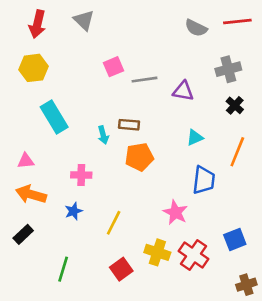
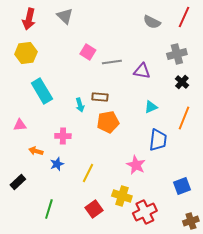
red line: (237, 22) -> (184, 17), turned -60
pink square: (114, 67) -> (88, 52), turned -35
orange arrow: (31, 194) -> (36, 151), moved, size x0.6
red cross: (193, 255) -> (145, 212), moved, turned 30

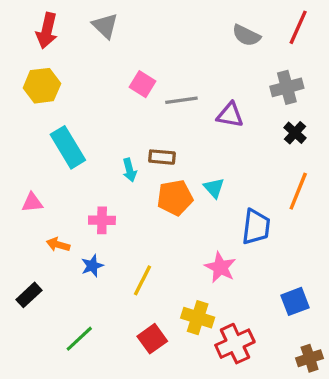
cyan triangle: (151, 107) -> (214, 188), moved, turned -48
green line: (49, 209) -> (79, 339), turned 30

